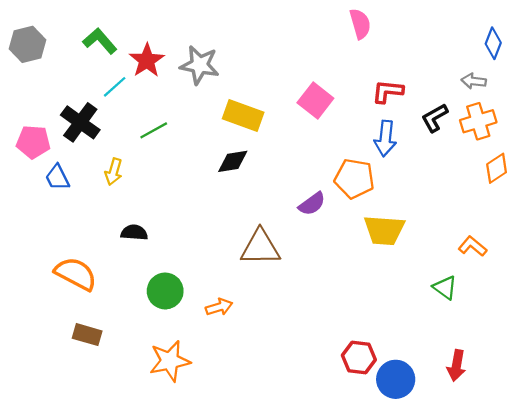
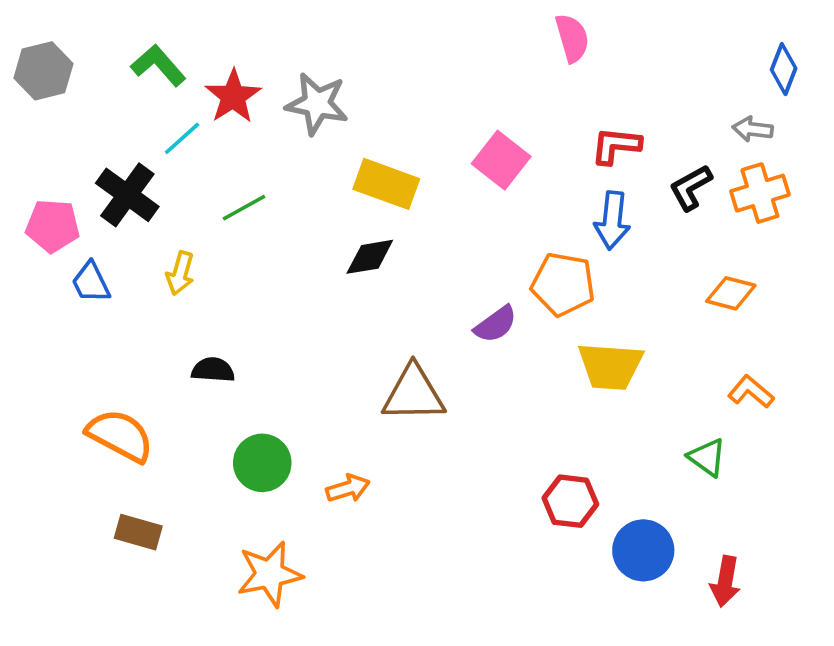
orange diamond: (497, 168) -> (731, 293), moved, turned 48
red hexagon: (359, 357) -> (570, 501), moved
blue circle: (396, 379) -> (643, 550), moved

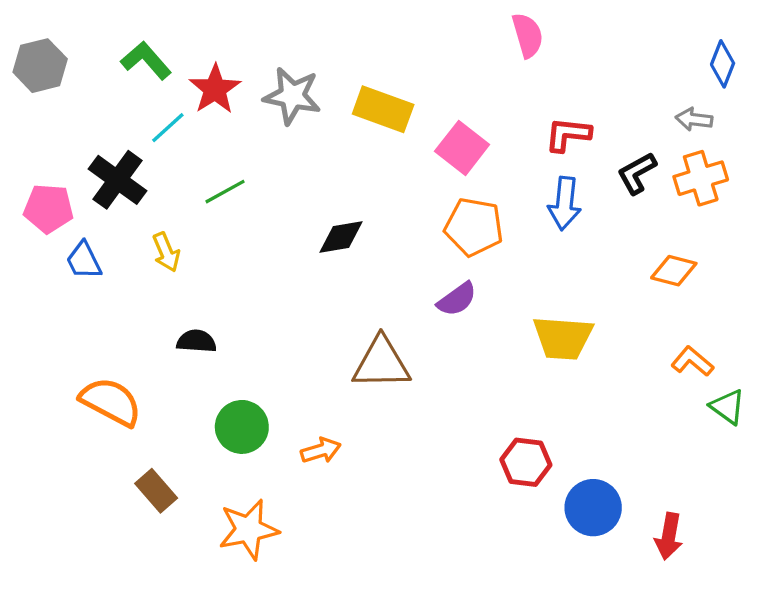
yellow rectangle: (386, 184) -> (383, 109), moved
yellow arrow: (180, 273) -> (166, 252), turned -39
orange pentagon: (563, 284) -> (474, 227), moved
green triangle: (707, 457) -> (728, 407), moved
brown rectangle: (138, 532) -> (156, 491), moved, turned 33

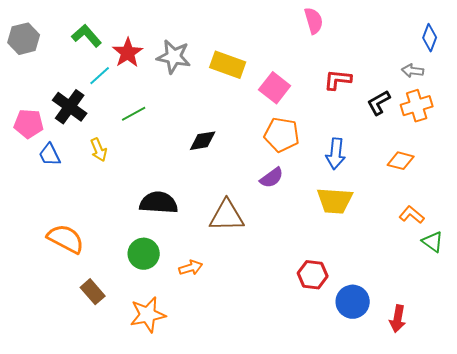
blue arrow: (565, 203) -> (336, 154), moved
black semicircle: (196, 341) -> (159, 203), moved, size x1.6

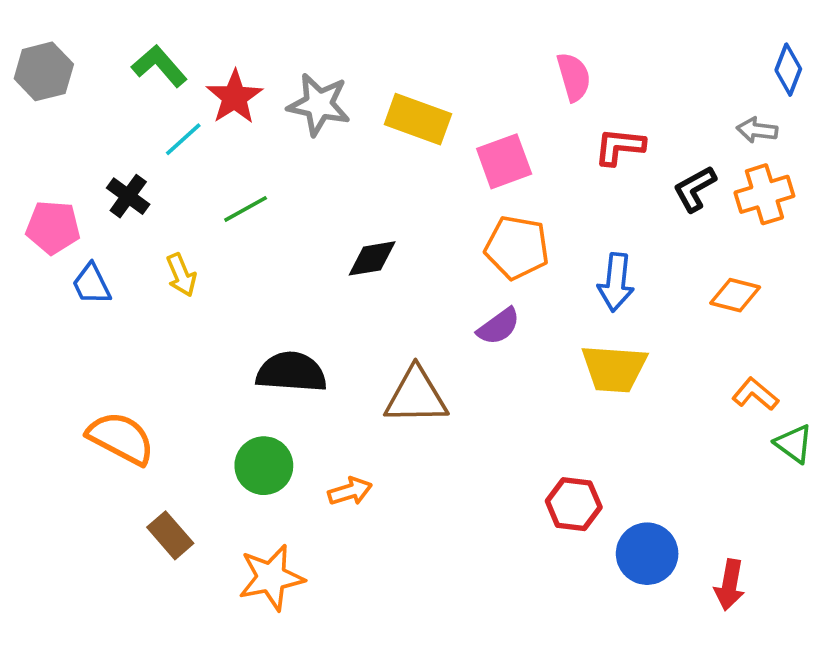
pink semicircle: (314, 21) -> (574, 77), moved
pink square: (275, 88) -> (504, 161), turned 32
black cross: (70, 107) -> (128, 196), size x0.7

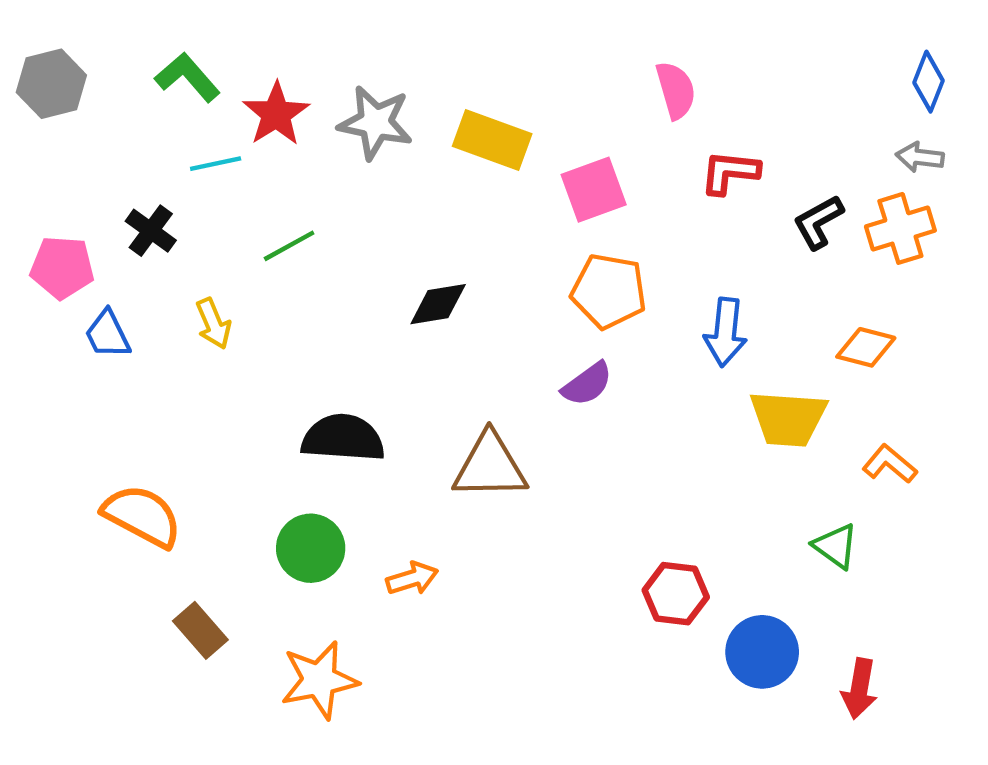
gray arrow: (757, 130) -> (920, 157), moved
cyan line: (183, 139) -> (216, 164), turned 30
yellow trapezoid: (614, 368) -> (788, 419), moved
green triangle: (794, 444) -> (836, 546), moved

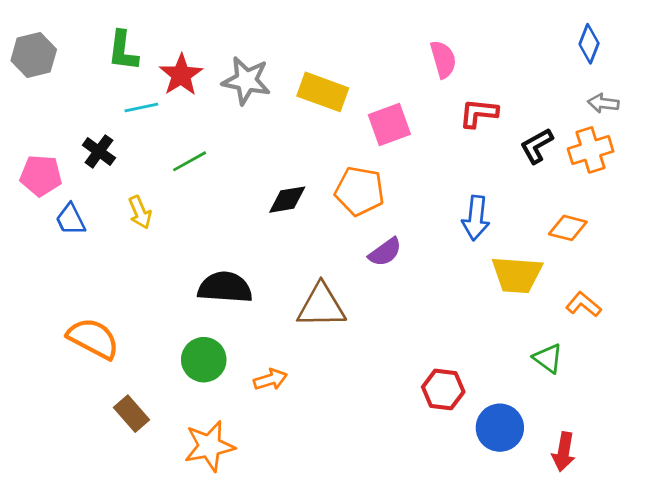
green L-shape: (187, 77) -> (123, 51), turned -132
blue diamond: (928, 82) -> (589, 44), moved
orange pentagon: (609, 291) -> (360, 191), moved

